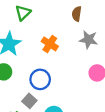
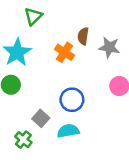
brown semicircle: (77, 14) -> (83, 36), moved
blue circle: (40, 79) -> (72, 100), moved

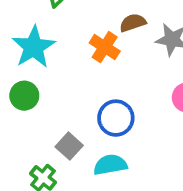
brown semicircle: (83, 36) -> (133, 23), turned 63

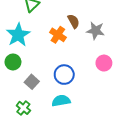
brown semicircle: (133, 23) -> (74, 21), turned 80
gray square: (69, 146) -> (32, 82), moved

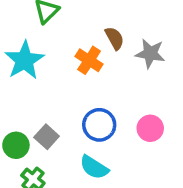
green circle: (13, 62) -> (16, 145), moved
pink circle: (104, 63) -> (150, 128), moved
cyan semicircle: (61, 101) -> (94, 167), turned -138

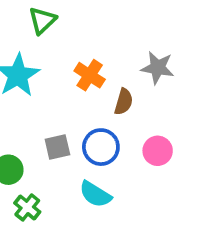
brown semicircle: (115, 38) -> (124, 102), moved, turned 45
gray square: (47, 137) -> (57, 147), moved, turned 35

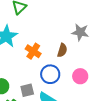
orange cross: (90, 75) -> (33, 51), moved
gray square: (57, 147) -> (27, 90), moved

